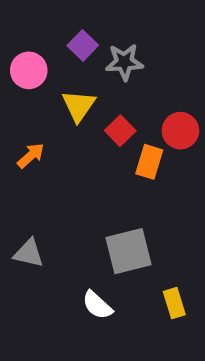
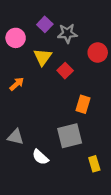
red circle: (180, 131) -> (98, 53), moved
orange rectangle: (149, 162) -> (83, 104), moved
white semicircle: (97, 305) -> (40, 157), moved

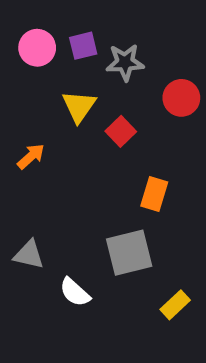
purple square: (45, 24) -> (83, 46), turned 32
pink circle: (16, 38) -> (37, 48), moved
yellow rectangle: (94, 164) -> (175, 305), turned 64

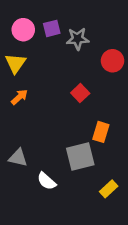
yellow triangle: (79, 106) -> (15, 63), moved
red square: (121, 131) -> (80, 93), moved
orange rectangle: (154, 194) -> (101, 132), moved

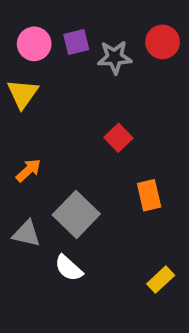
red circle: (113, 61) -> (163, 42), moved
orange arrow: (19, 97) -> (28, 170), moved
orange rectangle: (101, 132) -> (149, 195), turned -30
gray square: (80, 156) -> (76, 214), moved, turned -32

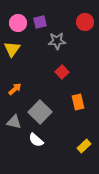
gray star: (115, 57) -> (57, 41), moved

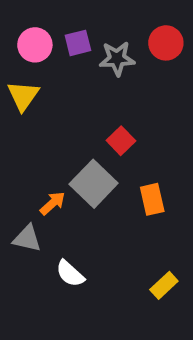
gray star: (57, 41) -> (117, 59), moved
orange arrow: (15, 89) -> (53, 203), moved
gray square: (40, 112) -> (94, 184), moved

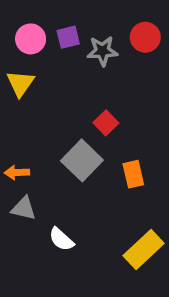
orange arrow: (53, 203) -> (17, 172), moved, turned -140
yellow rectangle: (164, 285) -> (144, 250), size x1.6

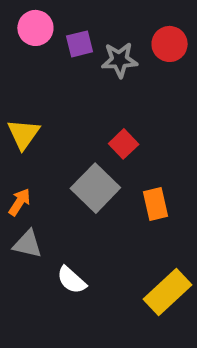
pink circle: (31, 39) -> (35, 28), moved
yellow triangle: (20, 83) -> (23, 134), moved
orange arrow: (17, 172) -> (19, 202), turned 125

